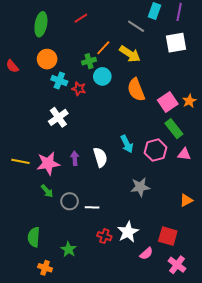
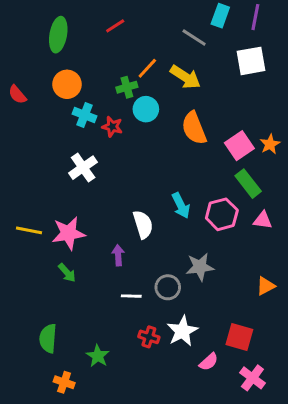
purple arrow: (75, 158) -> (118, 255), moved
gray circle: (70, 201) -> (168, 287), moved

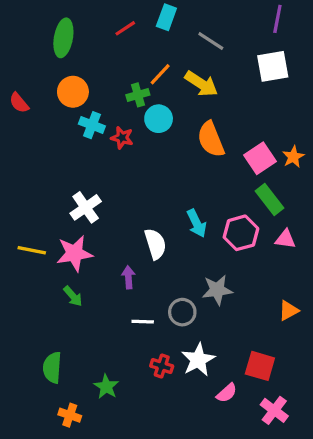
cyan rectangle: (220, 16) -> (166, 17), moved
white cross: (83, 168) -> (86, 207), moved

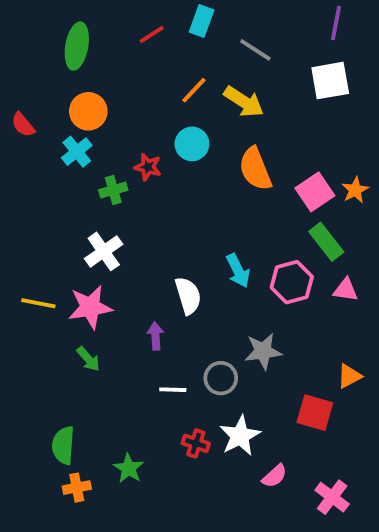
green cross: (138, 95) -> (113, 190), moved
cyan cross: (92, 125) -> (77, 152), moved, turned 30
red square: (260, 366) -> (315, 413), moved
orange cross: (70, 415) -> (77, 488), moved, turned -30

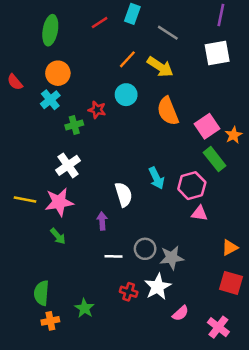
orange star: (355, 190) -> (234, 135), moved
pink triangle: (346, 290) -> (199, 213), moved
gray star: (263, 351) -> (172, 258), moved
red square: (315, 413) -> (231, 283), moved

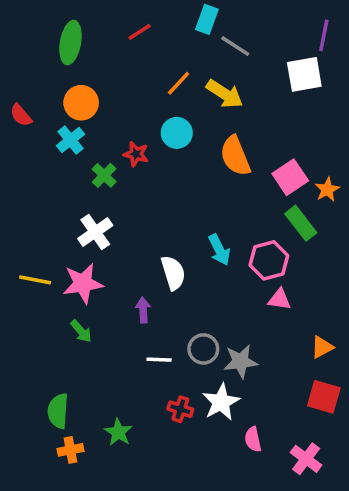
cyan rectangle: (132, 14) -> (207, 19), moved
purple line: (221, 15) -> (324, 35), moved
green cross: (74, 125) -> (104, 175), turned -30
pink semicircle: (180, 313) -> (253, 439), turned 120

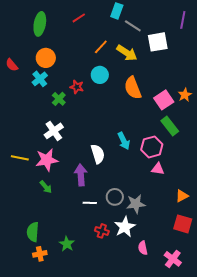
white square: (304, 74) -> (158, 42), moved
orange star: (327, 190) -> (185, 95), moved
purple arrow: (143, 310) -> (81, 175), size x1.5

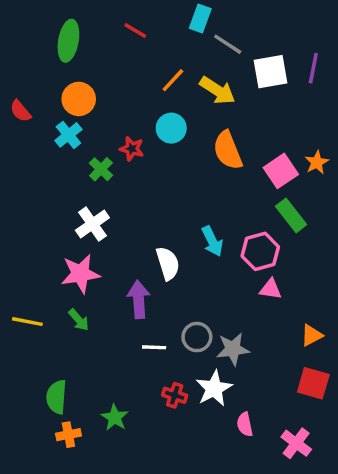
red line: (79, 18) -> (135, 30), turned 64
purple line: (183, 20) -> (313, 68), moved
yellow line: (20, 158) -> (27, 322), moved

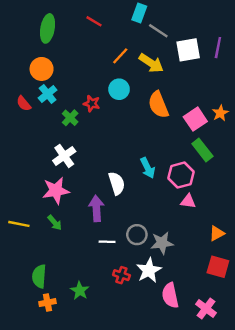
orange circle: (79, 99) -> (42, 69), moved
red semicircle: (20, 111) -> (24, 104), moved
pink semicircle: (245, 424) -> (170, 295), size x1.5

